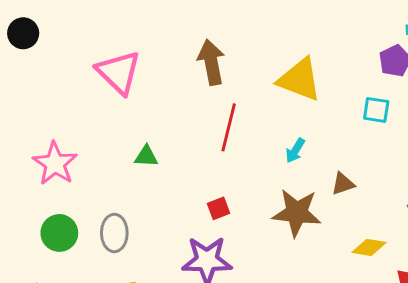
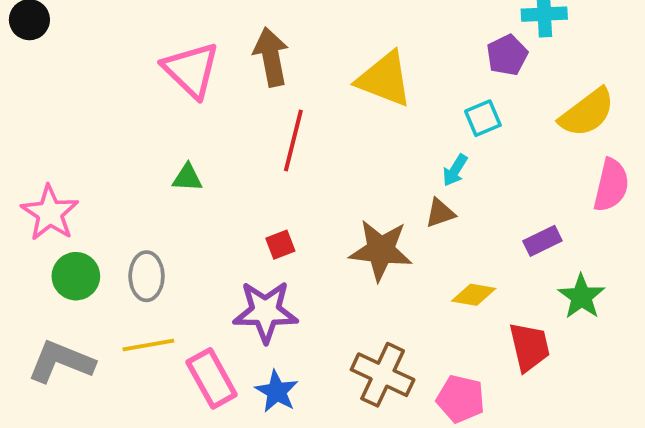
pink triangle: (119, 72) -> (191, 70), moved
cyan square: (376, 110) -> (483, 118), turned -32
cyan arrow: (295, 150) -> (455, 170), moved
pink star: (55, 164) -> (50, 213), moved

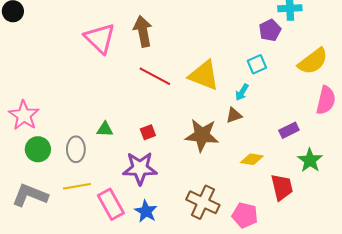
yellow triangle: (384, 79) -> (204, 75), moved
red line: (293, 141) -> (155, 76), turned -76
green triangle: (187, 178) -> (105, 129), moved

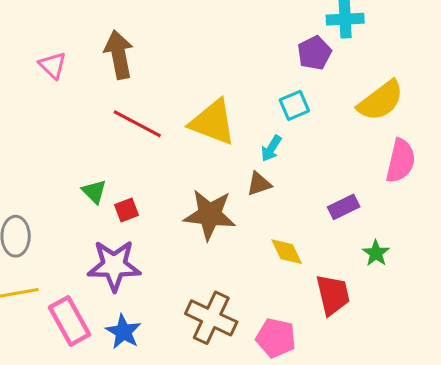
pink triangle: (100, 38) -> (53, 65), size x0.6
green triangle: (105, 129) -> (94, 192), moved, turned 42
yellow diamond: (252, 159) -> (287, 252), turned 55
green star: (310, 160) -> (376, 253), size x0.7

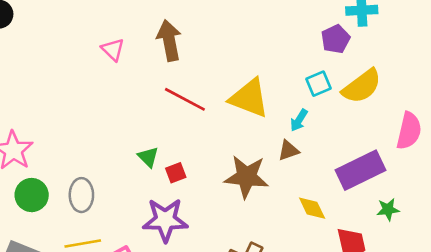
yellow semicircle: (381, 101) -> (362, 86), moved
purple rectangle: (344, 207) -> (360, 170), size x1.8
green star: (376, 253) -> (388, 209), turned 30

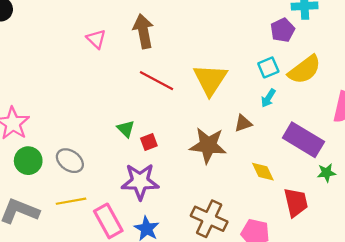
yellow triangle: (249, 98) -> (210, 79), turned 42
cyan arrow: (299, 120) -> (268, 98), moved
purple rectangle: (360, 170) -> (303, 140), turned 57
gray ellipse: (81, 195) -> (70, 161), turned -56

